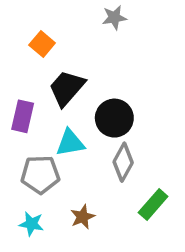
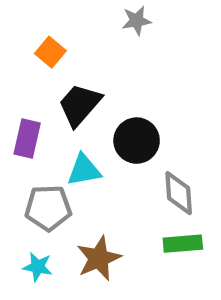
gray diamond: (123, 162) -> (179, 193), moved, turned -33
green rectangle: (153, 204) -> (183, 244), turned 44
brown star: (83, 217) -> (99, 258), size x1.5

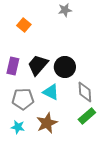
black trapezoid: (80, 105) -> (38, 65), moved
cyan triangle: (84, 170) -> (51, 92), moved, turned 36
green rectangle: (183, 244) -> (87, 116), turned -36

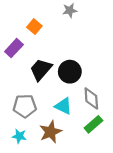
orange square: (24, 25) -> (34, 27), moved
purple rectangle: (13, 66) -> (14, 48), moved, turned 30
cyan triangle: (51, 92) -> (63, 106), moved

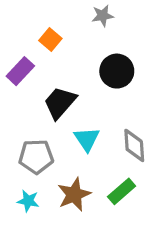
black circle: (70, 72) -> (117, 71), moved
cyan triangle: (63, 106) -> (87, 139), moved, turned 30
green rectangle: (93, 124) -> (122, 191), moved

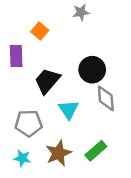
purple rectangle: (20, 71) -> (16, 56), turned -45
black circle: (117, 71) -> (92, 70), moved
gray diamond: (134, 145) -> (106, 98), moved

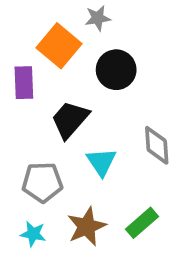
gray star: (81, 12) -> (98, 18), moved
orange square: (40, 31) -> (59, 46), size x1.6
black circle: (92, 70) -> (116, 70), moved

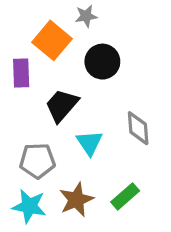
cyan star: (33, 234) -> (29, 206), size x1.5

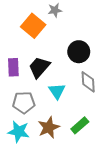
black circle: (102, 62) -> (79, 52), moved
purple rectangle: (21, 73) -> (13, 67), moved

